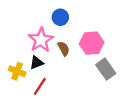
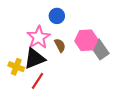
black triangle: (37, 63) -> (35, 59), size x1.6
gray rectangle: (106, 69) -> (99, 49), moved

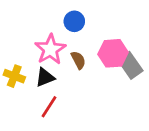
black triangle: (35, 59) -> (45, 77), size x0.7
yellow cross: (16, 67) -> (14, 76), moved

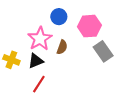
pink hexagon: (113, 53) -> (89, 26), moved
brown semicircle: (78, 60) -> (62, 47), turned 48

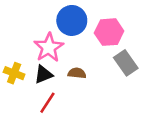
blue circle: (59, 17) -> (72, 20), size x1.5
brown semicircle: (62, 47) -> (77, 73), moved, turned -104

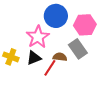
gray rectangle: (126, 63) -> (78, 49), moved
red line: (47, 103) -> (50, 68), moved

